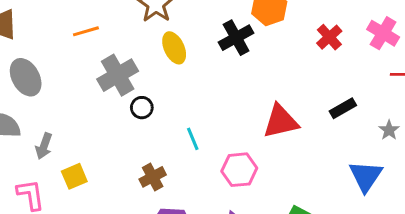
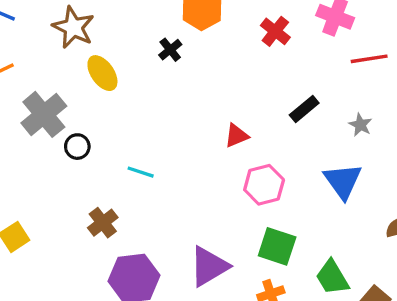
black cross: (236, 38) -> (170, 50), size x0.6
red triangle: (281, 121) -> (236, 136), size x0.6
cyan line: (193, 139) -> (141, 172), turned -40
pink hexagon: (239, 170) -> (264, 185), moved

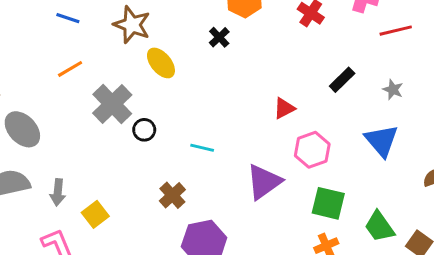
purple triangle: (209, 266) -> (264, 182), moved

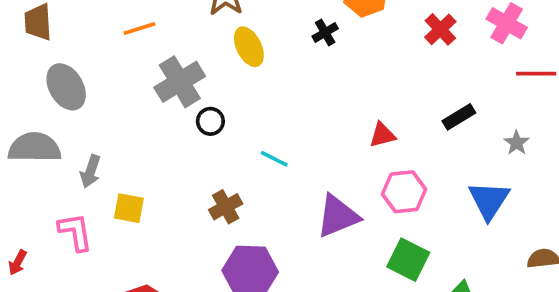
yellow square: (95, 214) -> (129, 208), turned 35

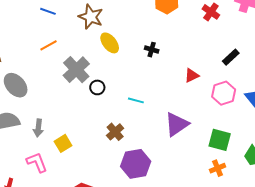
black cross: (325, 32) -> (152, 50), moved, turned -32
pink hexagon: (404, 192) -> (224, 93), moved
yellow square: (129, 208) -> (63, 143), turned -30

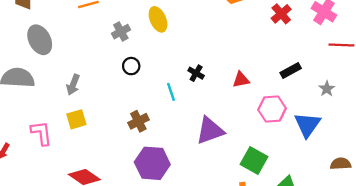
black cross: (152, 50) -> (196, 73), moved
gray cross: (76, 70) -> (121, 32), moved, size x0.6
cyan line: (136, 100) -> (171, 92), turned 42
gray arrow: (38, 128) -> (73, 85), moved

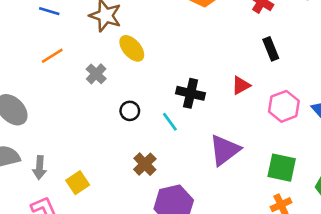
black circle: (131, 66) -> (130, 111), moved
black rectangle: (291, 70) -> (271, 49), moved, turned -66
black cross: (196, 73) -> (191, 93), size x1.5
gray arrow: (73, 85) -> (40, 168), moved

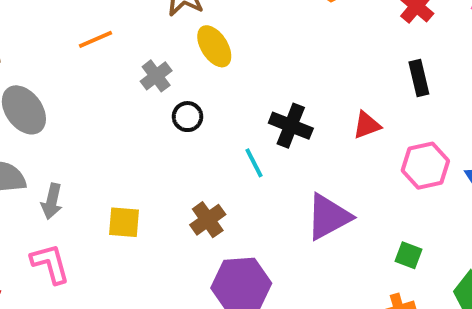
black circle: (130, 111) -> (188, 117), moved
green square: (282, 168) -> (409, 255), size x0.6
yellow square: (78, 183) -> (124, 222), moved, turned 30

